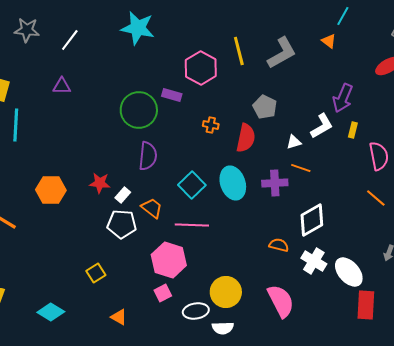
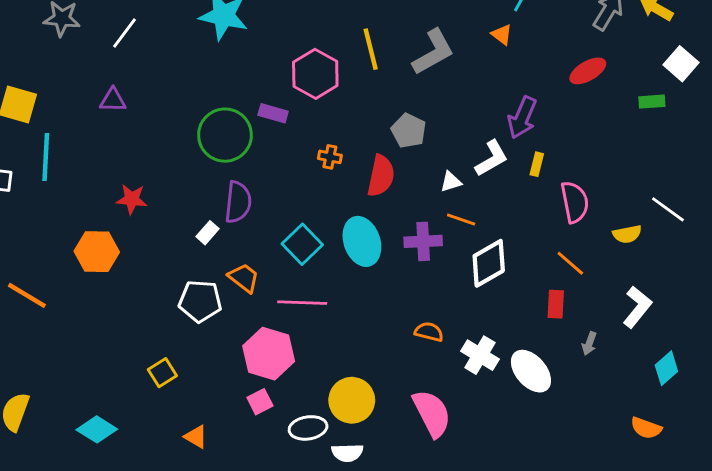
red star: (100, 183) -> (132, 199), moved
white rectangle: (123, 195) -> (207, 233), moved
white diamond: (312, 220) -> (489, 263), moved
red rectangle: (366, 305) -> (556, 304), moved, size x0.7

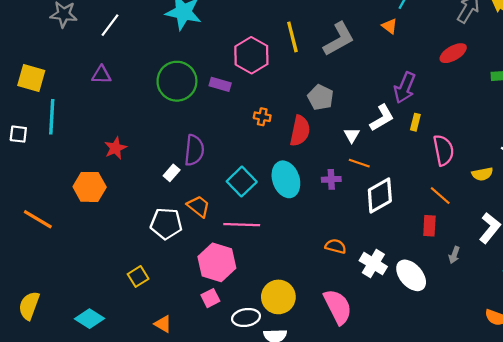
green circle: (225, 135) -> (177, 81), moved
white triangle: (451, 182) -> (352, 135), turned -42
red star: (132, 199) -> (115, 148), turned -30
purple cross: (423, 241) -> (331, 179), size x0.7

